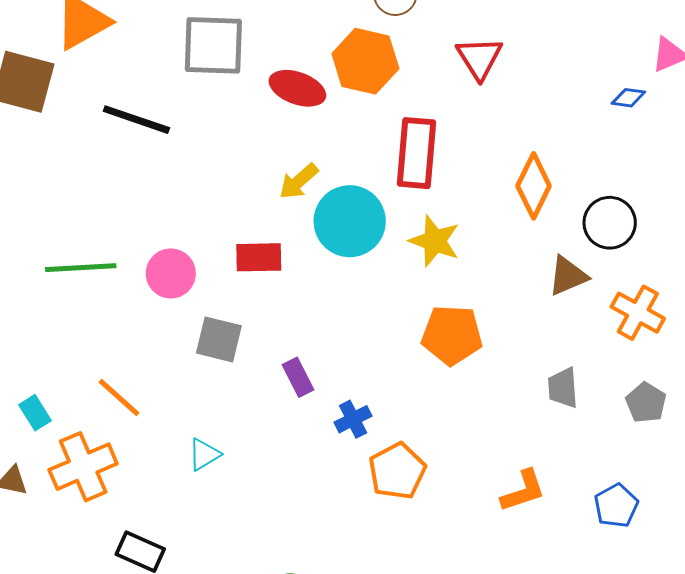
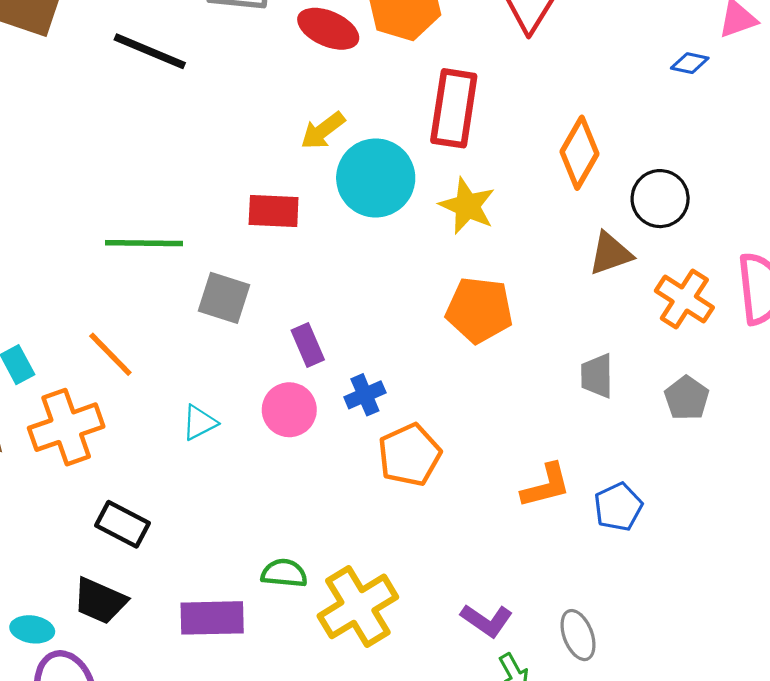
green line: (81, 268) -> (144, 243), moved
pink circle: (171, 273) -> (289, 410), moved
blue pentagon: (616, 506) -> (618, 507), moved

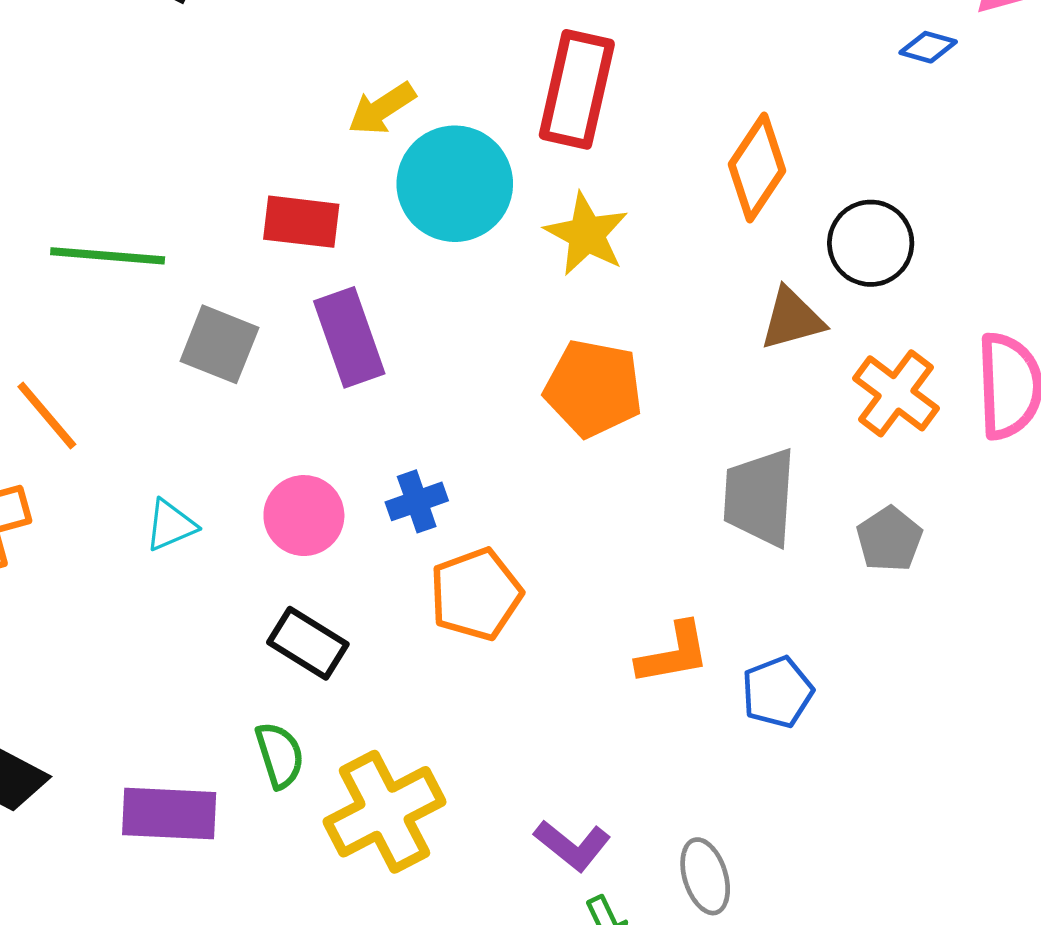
purple rectangle: (308, 345) -> (349, 337), moved, size x1.5
gray trapezoid: (597, 376) -> (760, 497), size x1.5
black rectangle: (123, 524) -> (308, 643), moved
green semicircle: (284, 573) -> (280, 755), turned 63

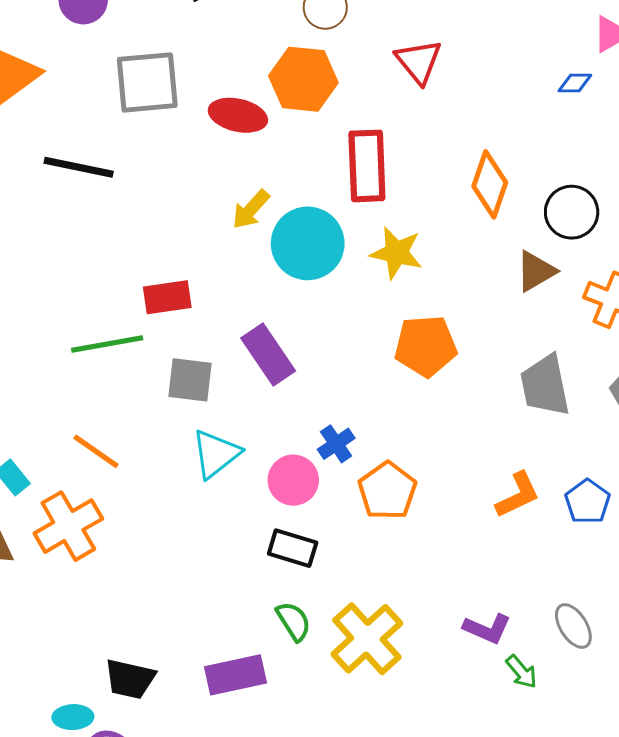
red rectangle: (301, 222) -> (167, 297), moved
pink circle: (304, 516) -> (293, 480), moved
cyan triangle: (171, 525) -> (216, 454), moved, size x1.5

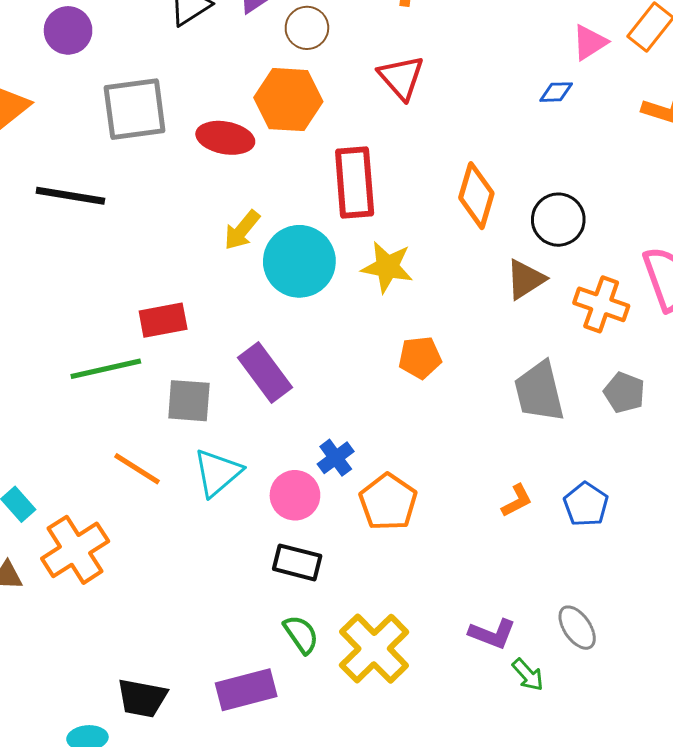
orange pentagon: (426, 346) -> (420, 358), size x0.7
orange line: (96, 451) -> (137, 469), moved
orange L-shape: (518, 495) -> (517, 501), size x0.7

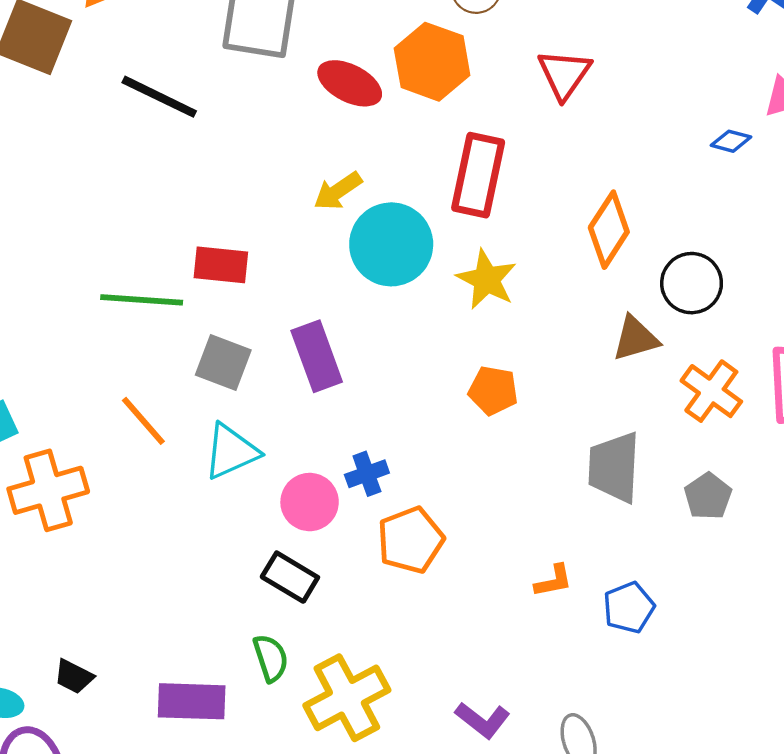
black trapezoid: (142, 698) -> (74, 676), size x0.7

